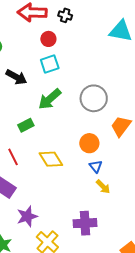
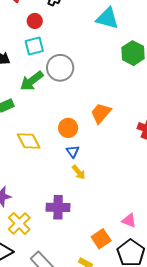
gray circle: (94, 98) -> (60, 68), moved

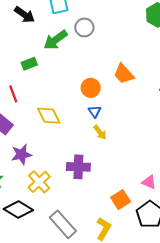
gray circle: (60, 68) -> (84, 27), size x0.7
orange trapezoid: (101, 113) -> (124, 74), turned -85
yellow diamond: (29, 141) -> (49, 116), moved

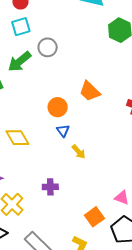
yellow arrow: (100, 132) -> (79, 152), moved
purple cross: (78, 167) -> (50, 187), size x0.7

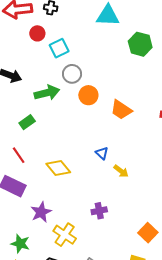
cyan square: (21, 27) -> (59, 48), moved
green arrow: (20, 62) -> (47, 93), turned -145
orange circle: (58, 107) -> (88, 95), moved

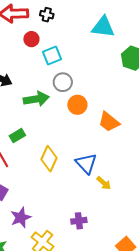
green rectangle: (27, 122) -> (17, 136), moved
blue triangle: (102, 153) -> (86, 164), size x1.6
yellow diamond: (58, 168) -> (49, 159), moved, turned 60

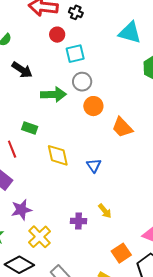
green rectangle: (17, 136) -> (30, 128), turned 42
yellow diamond: (49, 159) -> (58, 155), turned -45
blue triangle: (86, 164) -> (94, 165), size x0.7
yellow arrow: (104, 183) -> (105, 211), moved

